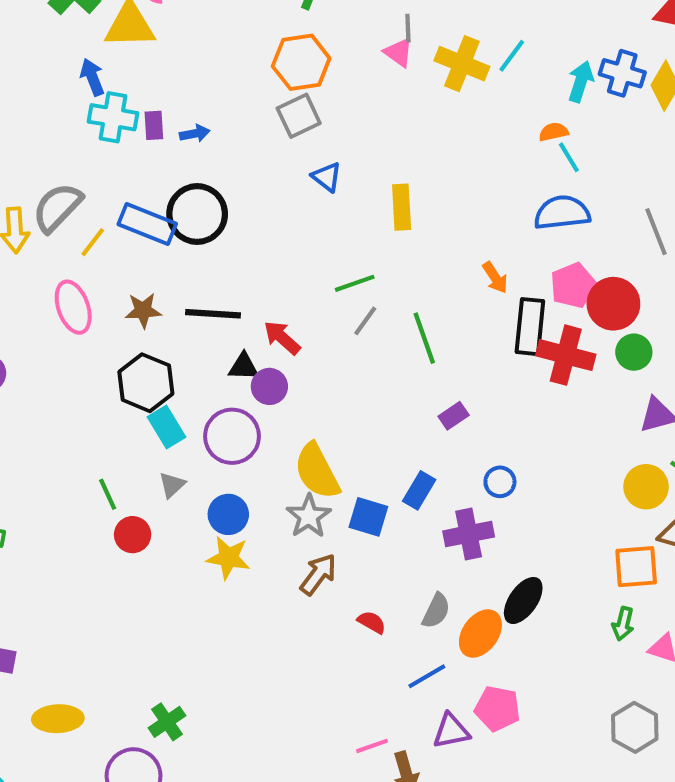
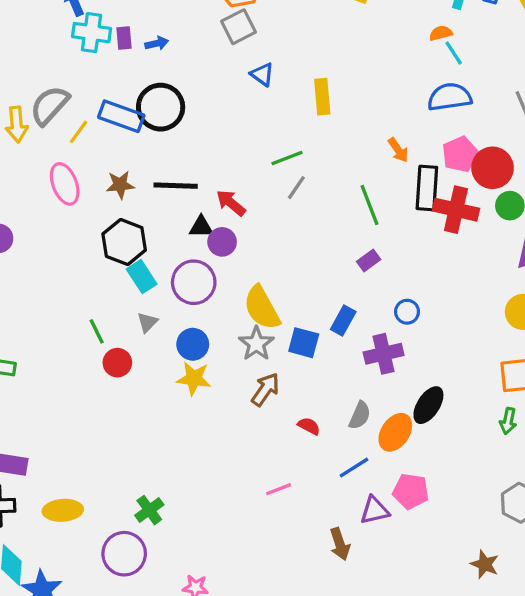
green line: (424, 338) -> (370, 205), moved
pink line: (372, 746) -> (279, 489), moved

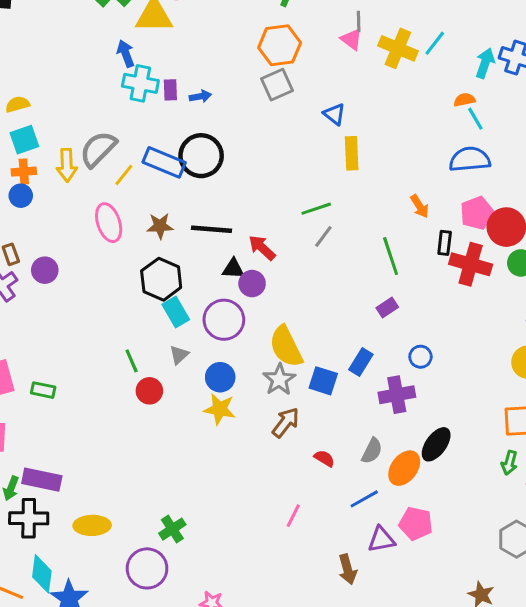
blue triangle: (262, 74) -> (334, 114), moved
black rectangle: (427, 188) -> (445, 243), size x0.6
pink line: (279, 489) -> (293, 516), turned -45

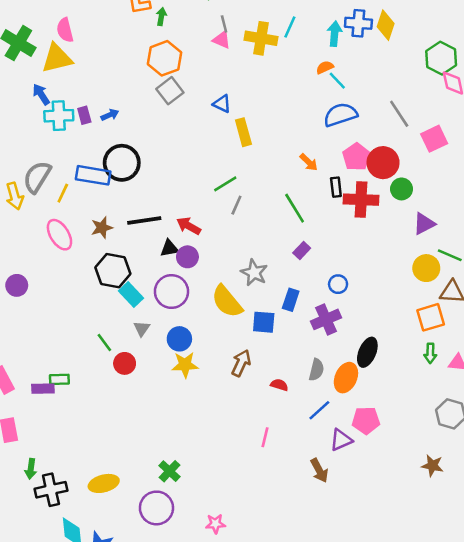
gray star: (279, 379) -> (254, 273), moved
green rectangle: (43, 390) -> (59, 379), moved
purple rectangle: (42, 480) -> (43, 389), moved, size x0.7

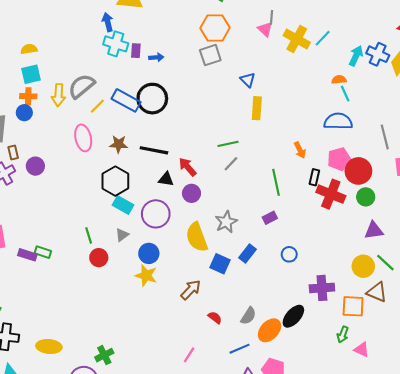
purple circle: (187, 257) -> (191, 193), moved
cyan rectangle: (131, 294) -> (123, 205), turned -36
purple cross: (326, 319) -> (322, 288), moved

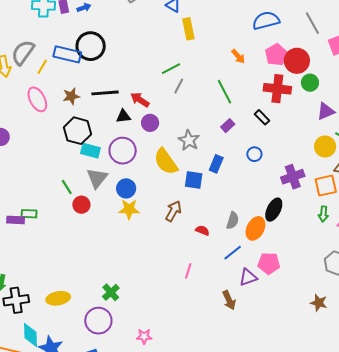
black rectangle: (314, 177) -> (262, 117), moved, turned -42
gray triangle: (122, 235) -> (97, 178), size x1.6

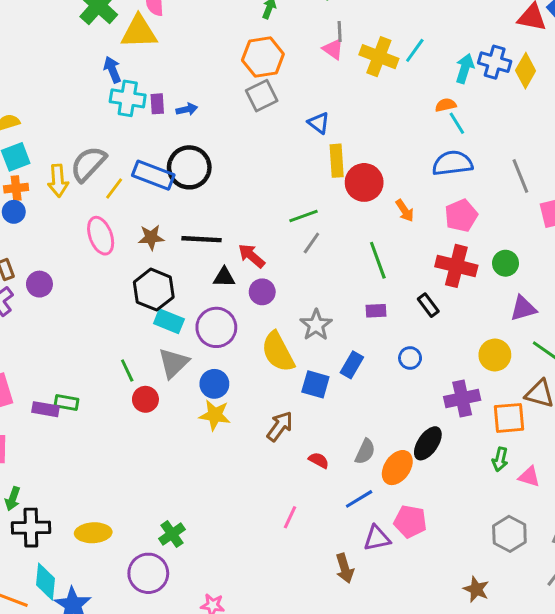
red circle: (297, 61) -> (364, 182), moved
purple rectangle: (228, 126) -> (376, 311), turned 32
yellow circle: (325, 147) -> (495, 355), moved

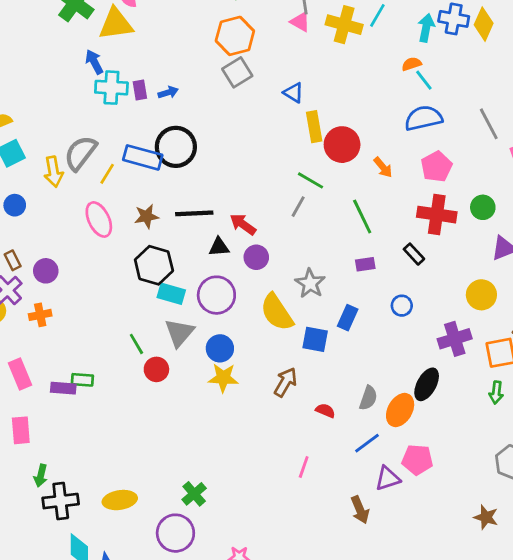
orange cross: (16, 188) -> (40, 315), moved
green line: (303, 216) -> (311, 180), moved, turned 56

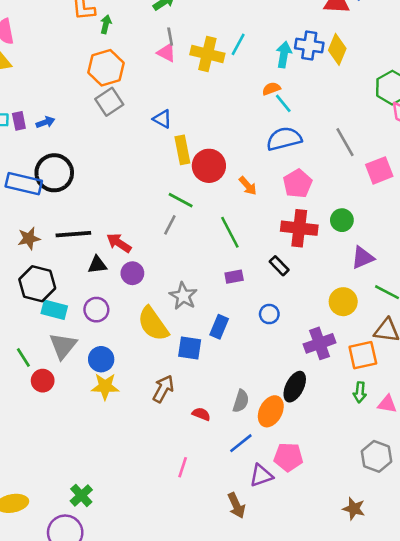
purple circle: (216, 295) -> (96, 310), size x0.7

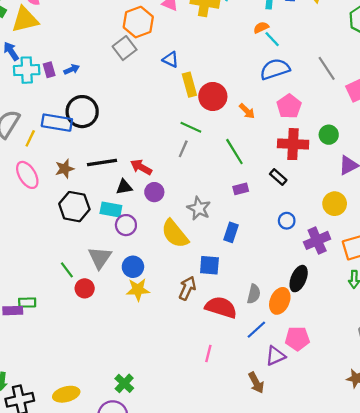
orange hexagon: (106, 68) -> (138, 22), moved
cyan rectangle: (54, 310) -> (111, 209), moved
blue circle: (269, 314) -> (287, 221), moved
blue square: (190, 348) -> (209, 265), moved
red semicircle: (201, 414) -> (221, 307), size x2.0

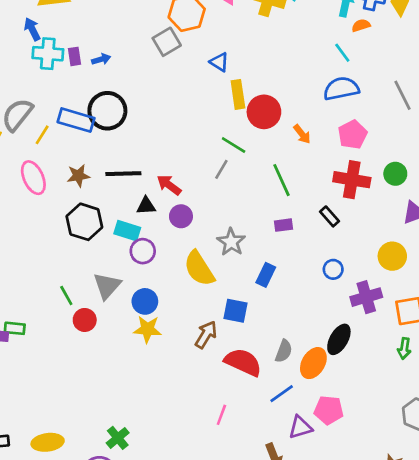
orange semicircle: (261, 27) -> (361, 25), moved

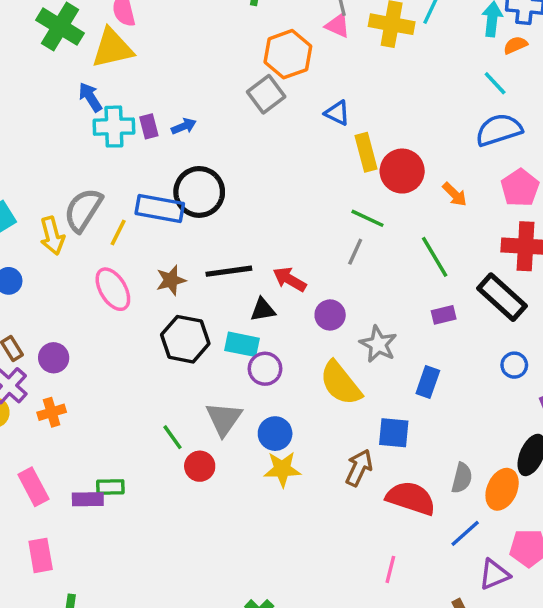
purple circle: (181, 216) -> (330, 315), moved
black rectangle: (330, 216) -> (502, 297), size x1.8

